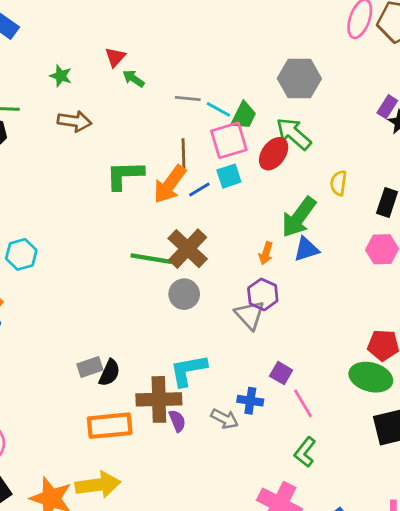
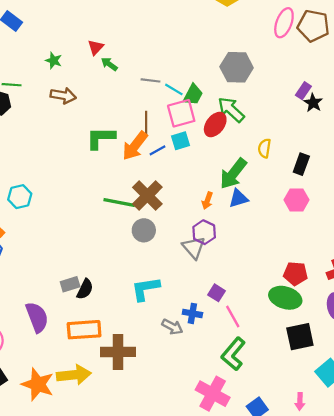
brown cross: (159, 399) -> (118, 352), moved
purple semicircle: (177, 421) -> (37, 317), moved, size x1.8
green L-shape: (305, 452) -> (233, 354), size x1.4

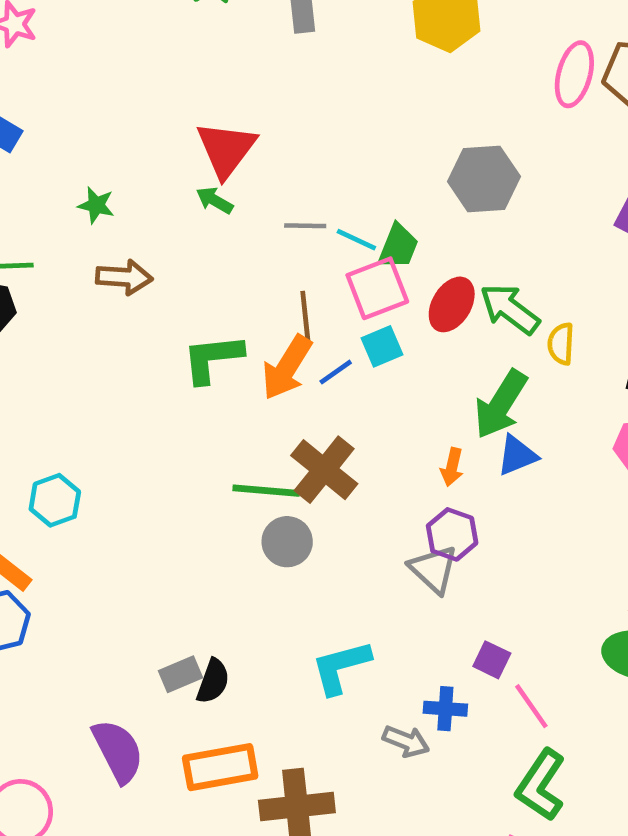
red triangle: (96, 47) -> (226, 149), moved, size x1.8
green arrow: (231, 110) -> (510, 309), moved
gray circle: (144, 230) -> (287, 542), moved

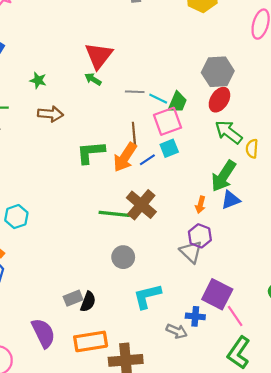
red ellipse: (452, 304) -> (219, 100), moved
gray circle: (287, 542) -> (123, 257), moved
purple square: (492, 660) -> (217, 294), size x1.8

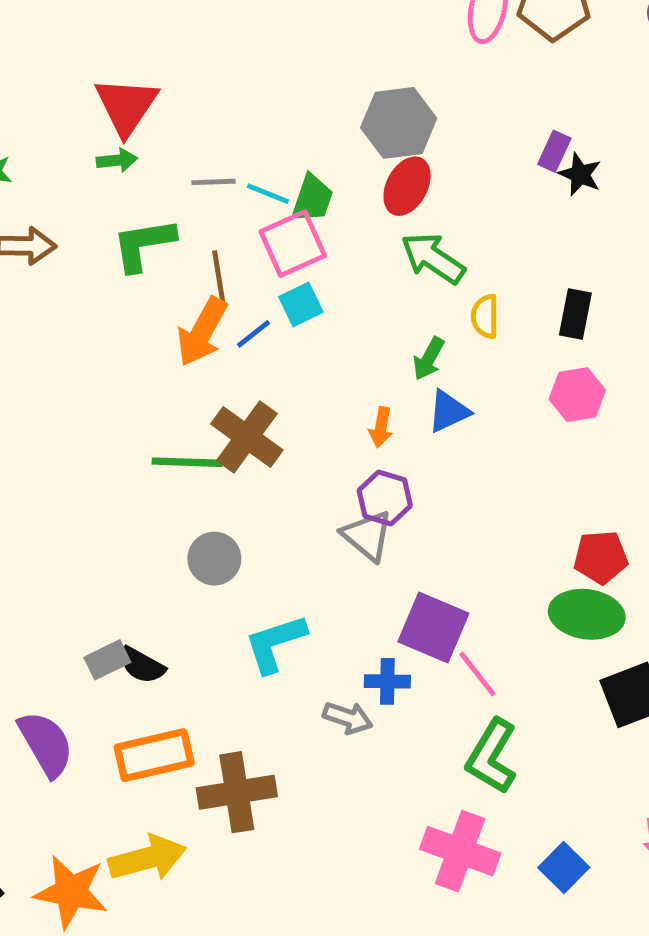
green arrow: (93, 79) -> (117, 160), turned 147
yellow semicircle: (252, 149) -> (485, 316), moved
green L-shape: (91, 152) -> (144, 244), moved
green arrow: (224, 176) -> (429, 359), size x0.6
black semicircle: (88, 302) -> (142, 665), turned 102

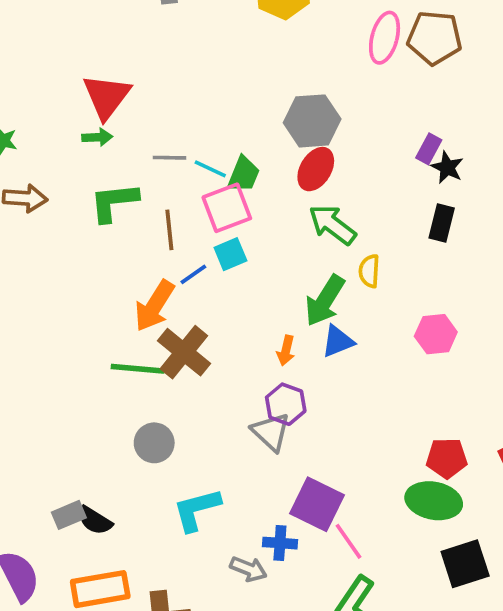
black rectangle: (575, 314) -> (442, 223), moved
orange arrow: (202, 332) -> (154, 306), moved
green arrow: (429, 359) -> (325, 301), size x1.6

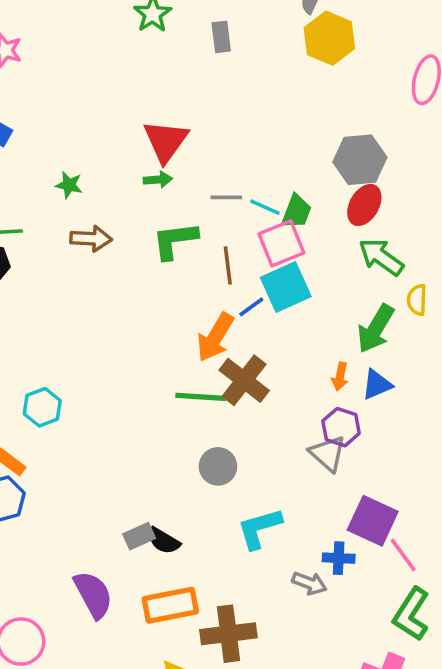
cyan square: (230, 254) -> (286, 287), size x1.6
blue triangle: (338, 341) -> (377, 385), moved

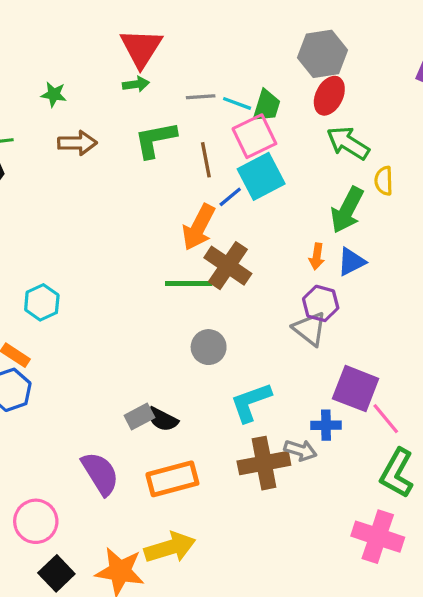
brown cross: (228, 634) -> (264, 463), moved

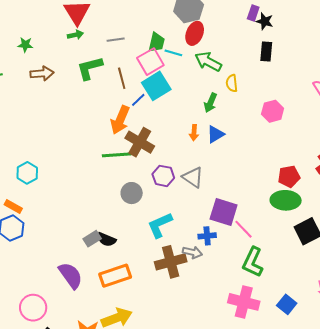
cyan line: (237, 103) -> (173, 53), moved
green arrow: (347, 210) -> (211, 103), size x0.7
purple hexagon: (321, 303) -> (163, 176), moved

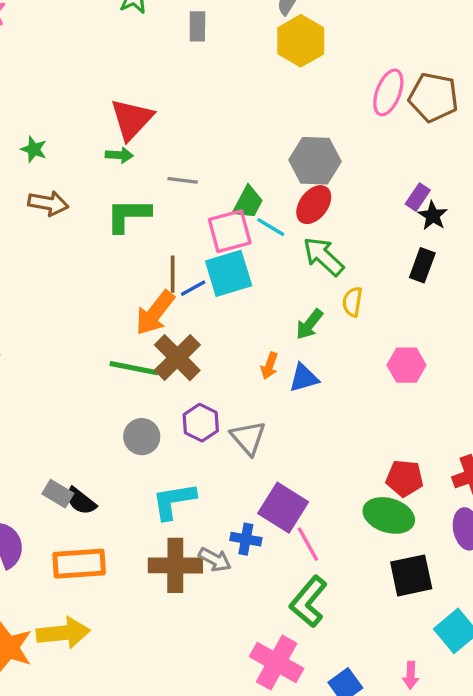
brown line: (122, 78) -> (173, 274), moved
gray rectangle: (92, 239) -> (58, 494), turned 48

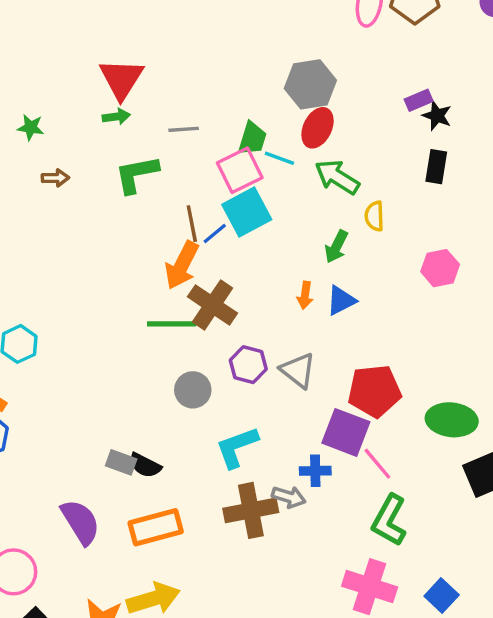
purple rectangle: (418, 197) -> (419, 100), turned 44
brown arrow: (48, 203) -> (55, 178), size x0.7
red pentagon: (405, 478) -> (374, 391), moved, size x1.4

